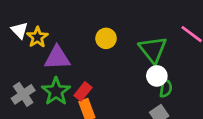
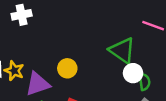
yellow circle: (106, 38) -> (67, 68), moved

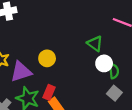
green triangle: (122, 50) -> (95, 44), size x0.7

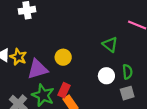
white circle: (104, 63) -> (106, 76), moved
gray square: (114, 93) -> (127, 93), turned 32

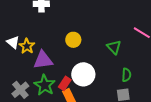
yellow circle: (63, 57) -> (73, 40), moved
white circle: (106, 76) -> (83, 74), moved, size x1.5

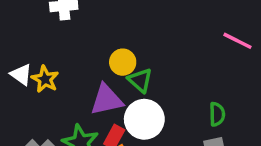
green triangle: (114, 47) -> (140, 80), moved
purple triangle: (43, 60) -> (107, 100), moved

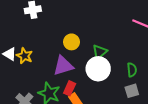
green triangle: (140, 80) -> (100, 52), moved, turned 42
white circle: (144, 119) -> (98, 69), moved

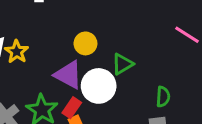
purple triangle: (63, 66) -> (68, 75), turned 35
white circle: (98, 69) -> (99, 86), moved

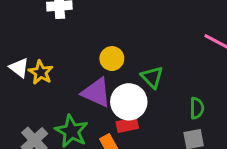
green triangle: (122, 64) -> (152, 77), turned -40
red rectangle: (72, 108) -> (127, 125), moved, turned 48

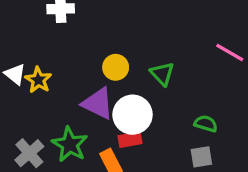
green triangle: (152, 77) -> (162, 74), moved
green semicircle: (197, 108) -> (206, 124), turned -75

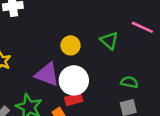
yellow circle: (116, 67) -> (70, 45), moved
green triangle: (162, 74) -> (109, 41), moved

